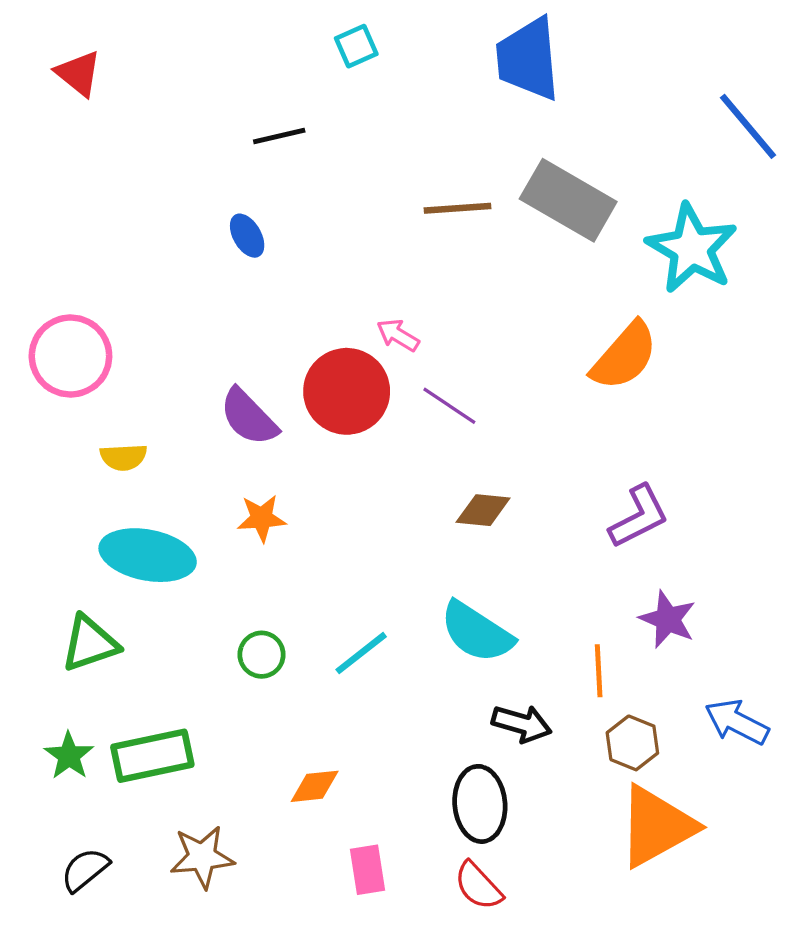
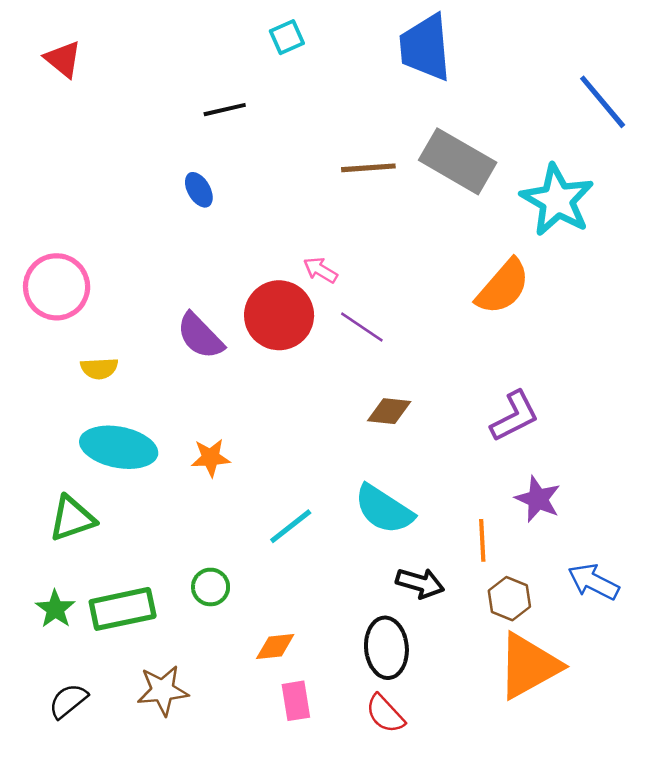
orange star: (262, 518) -> (211, 458), moved
green circle: (262, 655) -> (211, 587), moved
orange diamond: (315, 786) -> (275, 647), moved

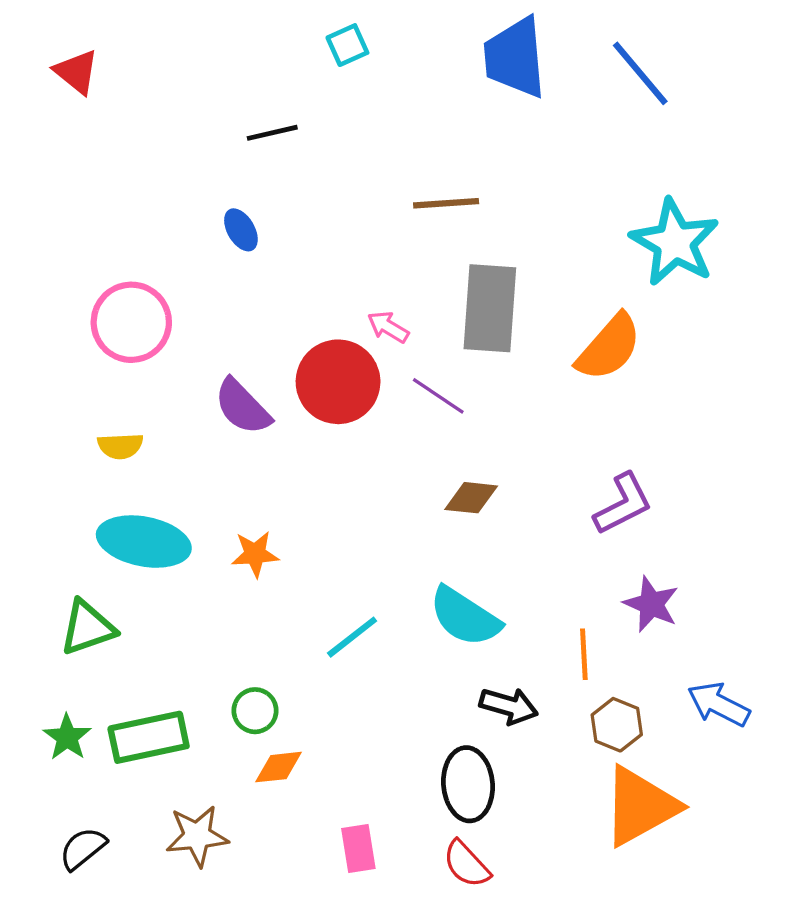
blue line: (603, 102) -> (640, 73), moved
gray rectangle: (458, 161) -> (490, 308), moved, turned 64
pink circle: (57, 287) -> (131, 322), moved
orange diamond: (275, 647) -> (279, 767), moved

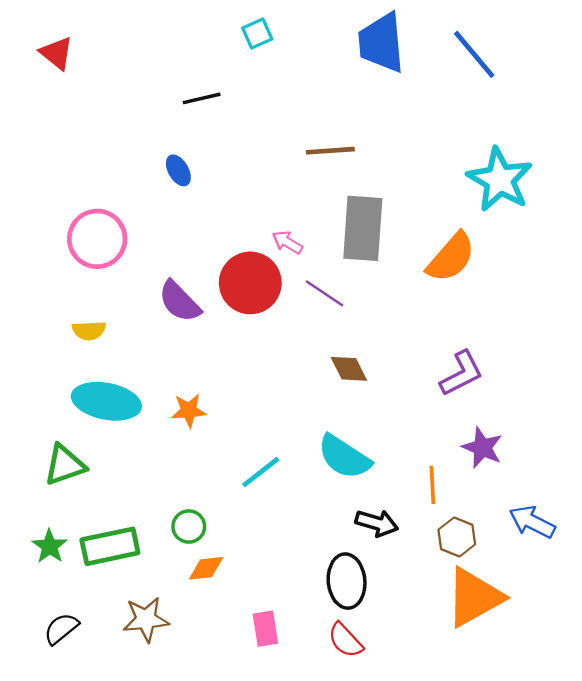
brown diamond: (471, 498) -> (349, 369), turned 57

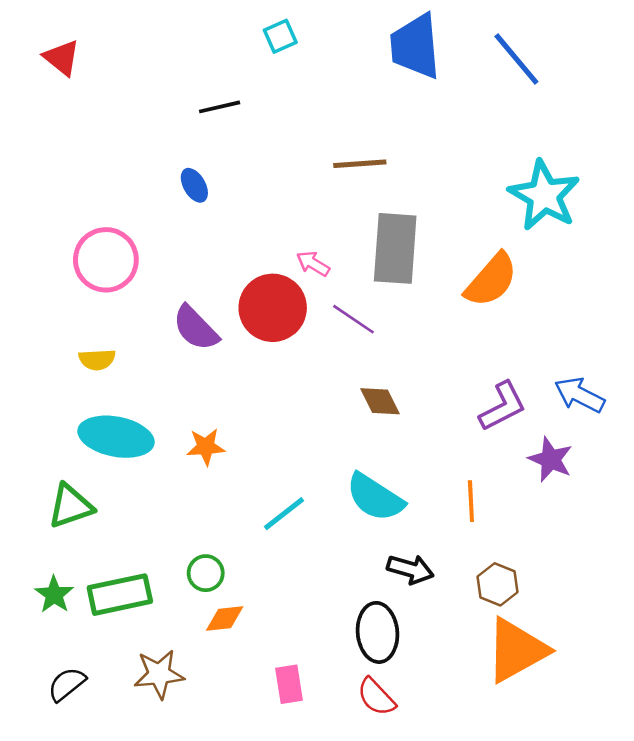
purple star: (482, 448) -> (551, 459), moved
orange line: (432, 485) -> (471, 501), moved
blue arrow: (532, 522) -> (580, 395), moved

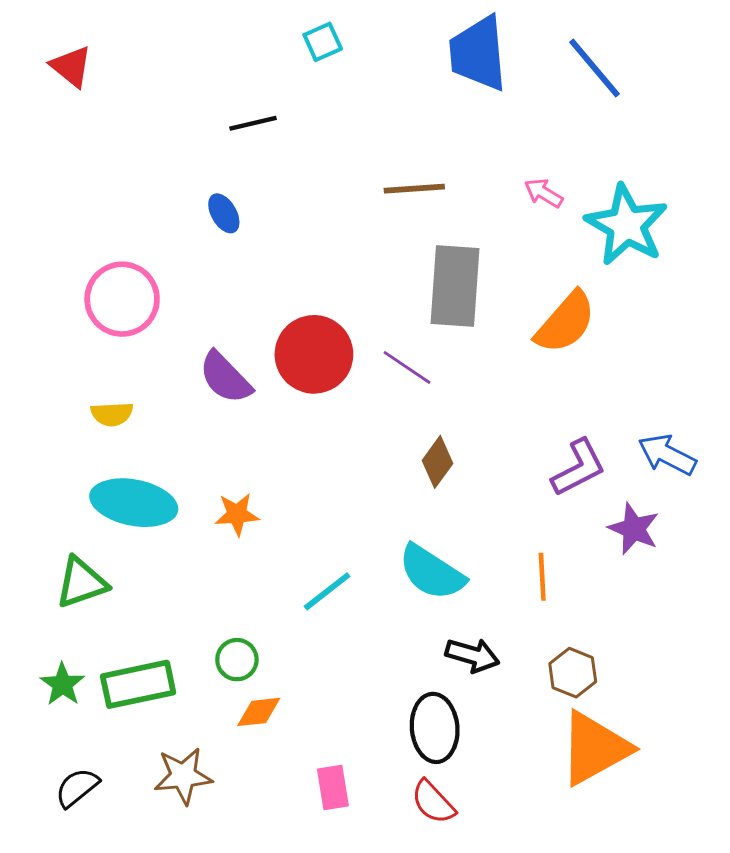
pink arrow: (313, 264) -> (544, 193), moved
brown diamond: (380, 401) -> (438, 462), turned 63

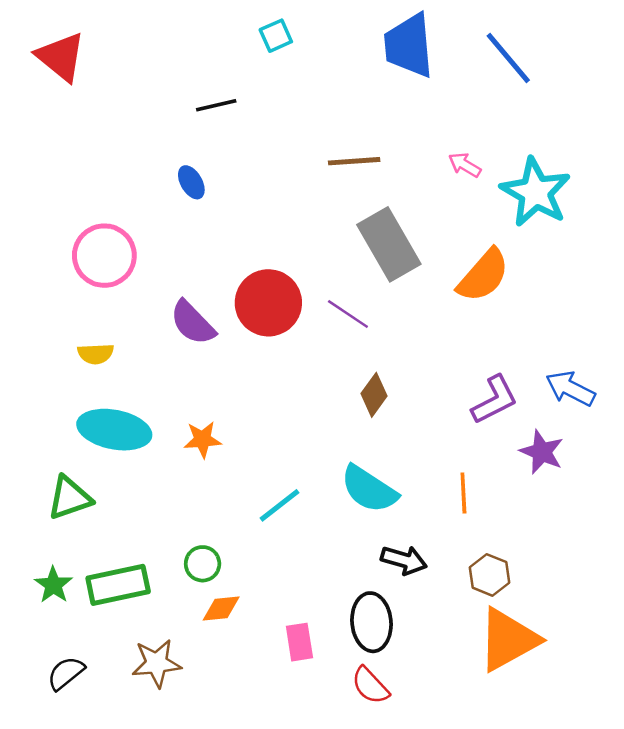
red triangle: (71, 67) -> (61, 57), size x1.4
gray rectangle: (455, 286) -> (389, 244), turned -34
pink rectangle: (333, 788) -> (299, 642), moved

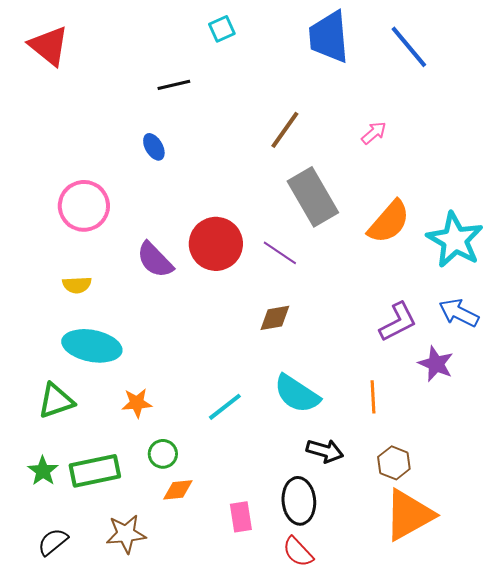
brown line: (354, 161) -> (285, 130), turned -51
pink arrow: (465, 165) -> (374, 133), turned 108
cyan star: (536, 192) -> (455, 240), moved
brown diamond: (374, 395) -> (275, 318), moved, turned 44
orange star: (203, 440) -> (137, 403), moved

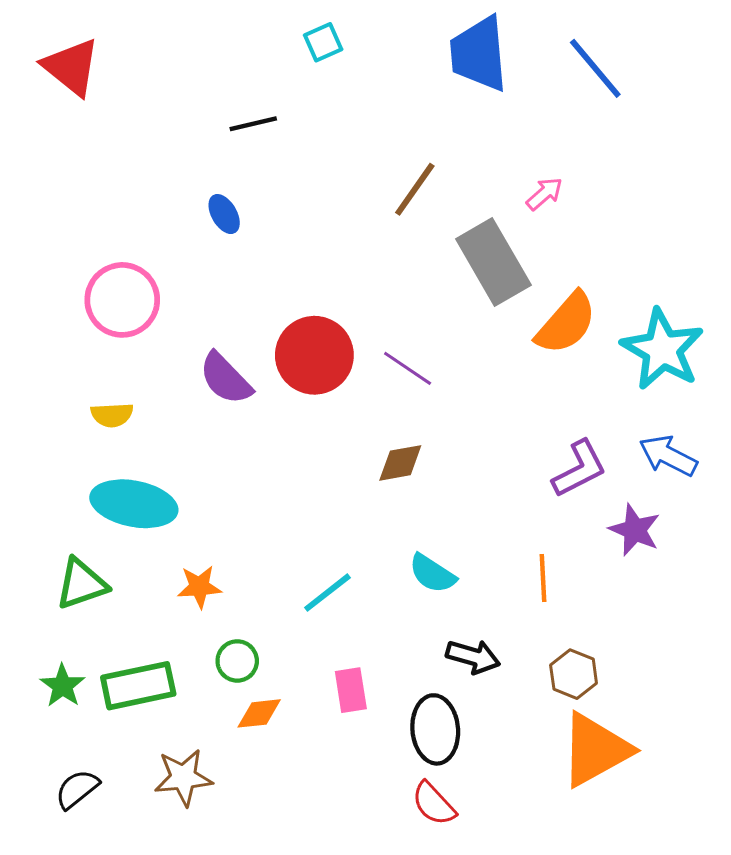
gray rectangle: (313, 197) -> (493, 262), moved
cyan semicircle: (297, 394) -> (432, 574), size x0.7
pink rectangle: (241, 517) -> (351, 690), moved

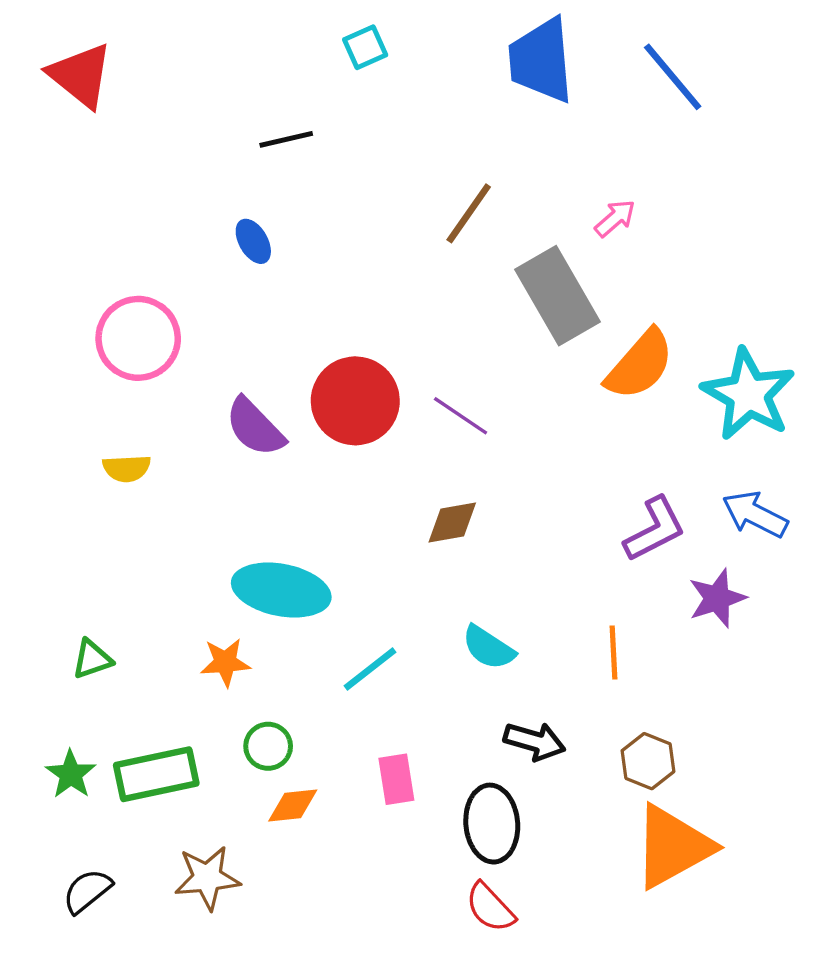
cyan ellipse: (134, 504) -> (281, 590), moved
purple star: (635, 530) -> (717, 598), turned 30
green triangle: (81, 584) -> (92, 659), size x0.7

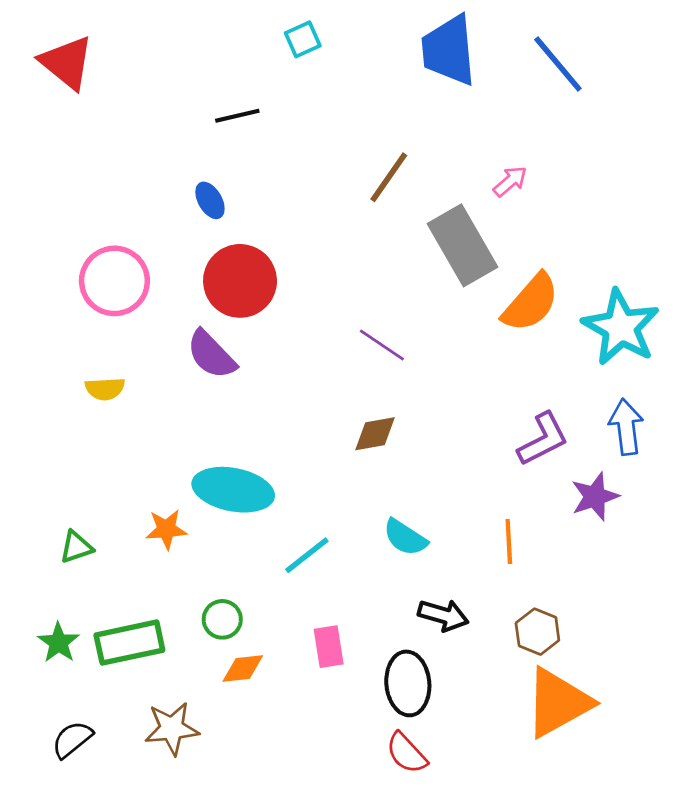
red circle: (355, 401) -> (240, 281), moved
blue arrow: (755, 514) -> (626, 427), turned 56
orange star: (225, 662) -> (166, 529), moved

